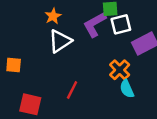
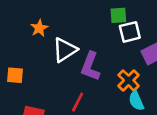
orange star: (53, 16) -> (39, 28), moved
purple L-shape: (95, 24) -> (90, 66), moved, turned -40

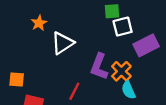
purple L-shape: (90, 66) -> (99, 67), moved
orange square: (15, 75) -> (17, 80), moved

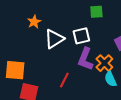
white square: (123, 27) -> (81, 36), moved
orange square: (17, 80) -> (15, 70), size x1.5

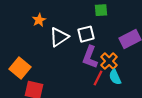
orange square: (15, 70) -> (20, 68), turned 35
red line: (64, 80) -> (98, 78), moved

